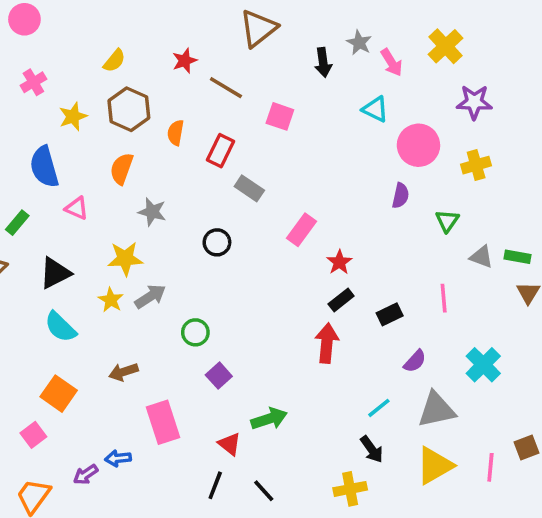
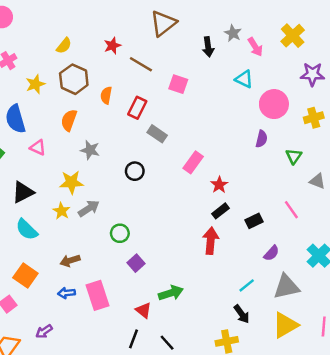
pink line: (444, 298) -> (291, 210), turned -30
blue arrow: (118, 458) -> (66, 293), moved

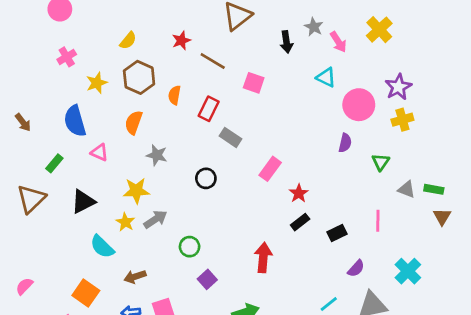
purple star: (312, 74) -> (398, 87), moved, turned -30
pink line: (291, 210) -> (378, 221), turned 36
cyan semicircle: (27, 230) -> (102, 247), moved
red arrow: (211, 241) -> (263, 258), moved

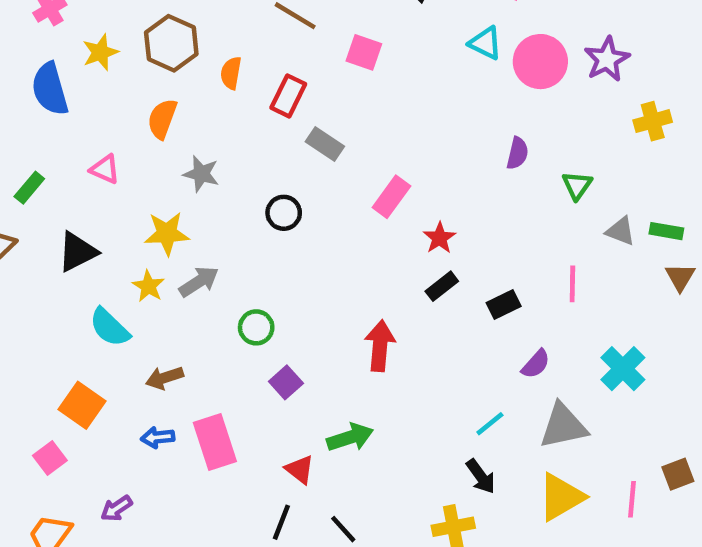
pink circle: (359, 105) -> (540, 62), moved
yellow cross: (402, 120) -> (653, 121), moved
blue semicircle: (75, 121) -> (50, 89), moved

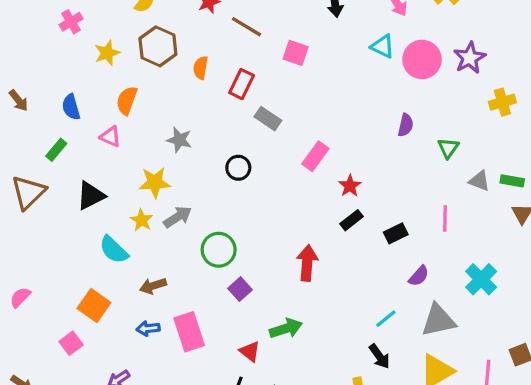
blue semicircle: (50, 89) -> (71, 107), moved, size x0.7
orange semicircle: (162, 119) -> (127, 100), moved
green circle: (256, 327) -> (219, 250), size x1.4

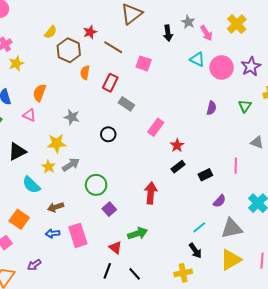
brown hexagon: (158, 46) -> (69, 50), moved
yellow star: (107, 53) -> (16, 63), moved
green triangle: (448, 148) -> (245, 106), moved

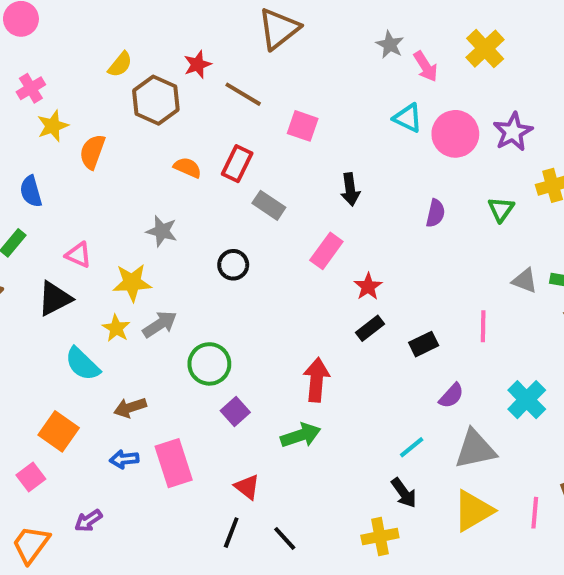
black arrow: (168, 33) -> (350, 189), moved
orange semicircle: (85, 73) -> (188, 168), moved, turned 104
orange semicircle: (39, 93) -> (92, 152), moved
pink triangle: (29, 115) -> (78, 255), moved
green arrow: (138, 233) -> (301, 435), moved

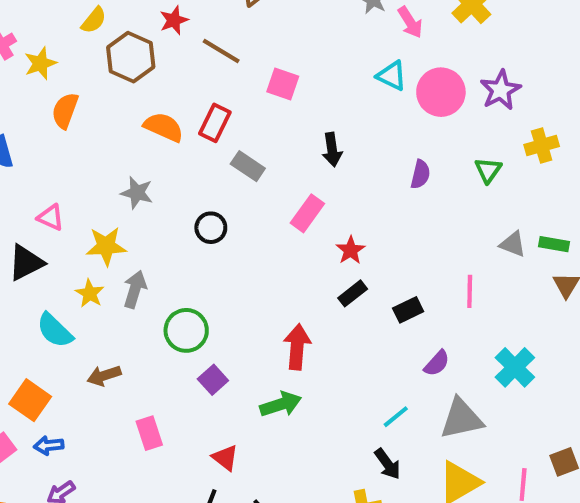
yellow star: (53, 126) -> (40, 63), moved
orange semicircle: (188, 168) -> (164, 127), size x1.4
gray arrow: (160, 324) -> (135, 289), turned -40
blue arrow: (124, 459) -> (49, 445), moved
pink rectangle: (174, 463) -> (149, 433), size x0.7

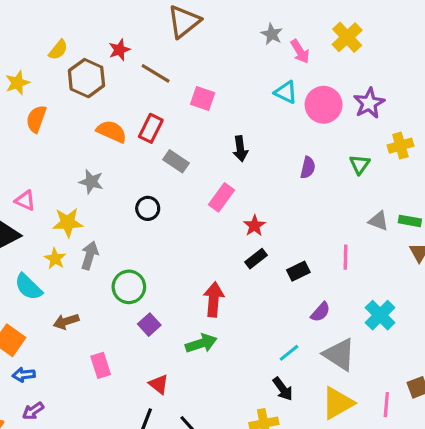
gray triangle: (461, 419) -> (339, 354), turned 45

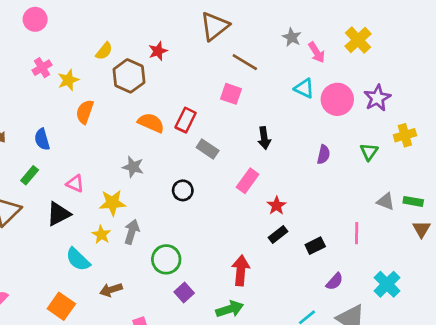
brown line: (156, 73) -> (245, 62), moved

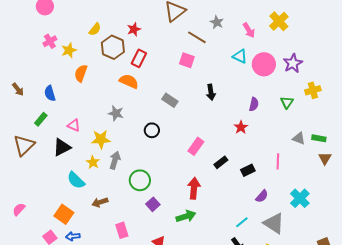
gray star: (292, 37) -> (217, 22), moved
red rectangle: (186, 120) -> (139, 58), moved
pink rectangle: (248, 181) -> (196, 146), moved
red star: (277, 206) -> (241, 127), moved

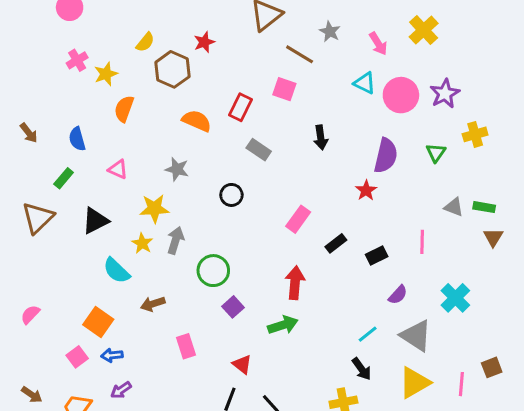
red rectangle: (139, 58) -> (241, 107), moved
purple semicircle: (254, 104) -> (386, 156), size x1.6
pink triangle: (74, 125) -> (118, 169), moved

